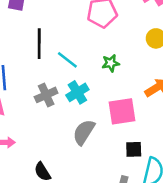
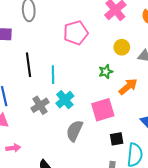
cyan line: (67, 60) -> (53, 75), turned 60
green star: (111, 63) -> (106, 72), moved

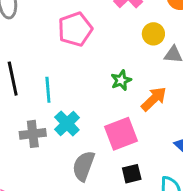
yellow circle: (122, 47) -> (153, 34), moved
gray cross: (40, 105) -> (33, 134), turned 30
black square: (117, 139) -> (132, 174), moved

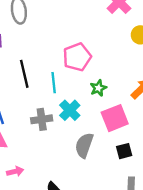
pink pentagon: (75, 29) -> (77, 57), moved
green star: (121, 80) -> (98, 88), moved

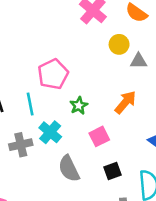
pink square: (115, 118) -> (99, 136), size x0.7
gray semicircle: (84, 145) -> (69, 169), turned -40

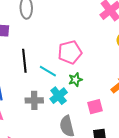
cyan line: (30, 104) -> (48, 71), turned -60
green star: (79, 106) -> (75, 80), moved

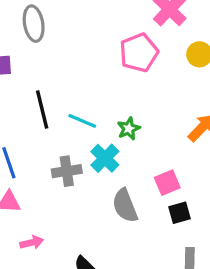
pink pentagon: (70, 52) -> (139, 53), moved
pink square: (95, 107) -> (167, 183), moved

